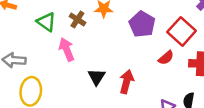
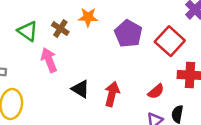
red semicircle: (166, 58) -> (156, 91), moved
black triangle: (97, 77) -> (80, 89), turned -30

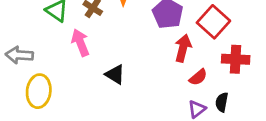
red arrow: (112, 94) -> (183, 48), moved

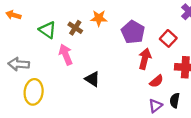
red square: (213, 22) -> (168, 38), size x0.7

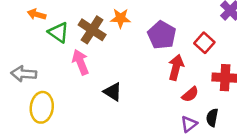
orange arrow: (13, 15) -> (37, 14), moved
brown cross: (75, 28) -> (92, 30), size x1.5

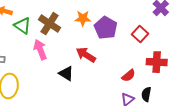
orange star: (120, 18) -> (83, 18), moved
red arrow: (176, 67) -> (86, 55), moved, turned -72

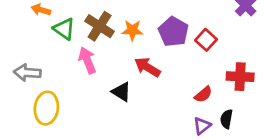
orange star: (83, 18) -> (132, 30), moved
red square: (140, 34) -> (206, 40), moved

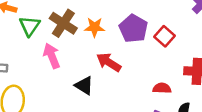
green triangle: (64, 29) -> (30, 26), turned 30
red semicircle: (203, 94) -> (162, 88), turned -138

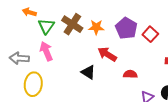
pink arrow: (52, 56) -> (46, 51), moved
red semicircle: (162, 88) -> (130, 74), moved

